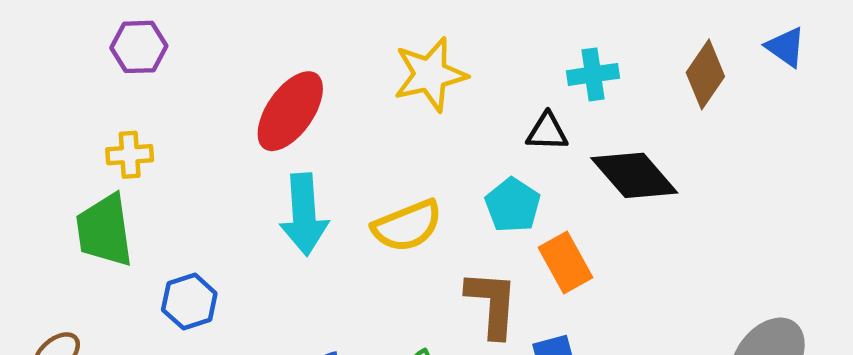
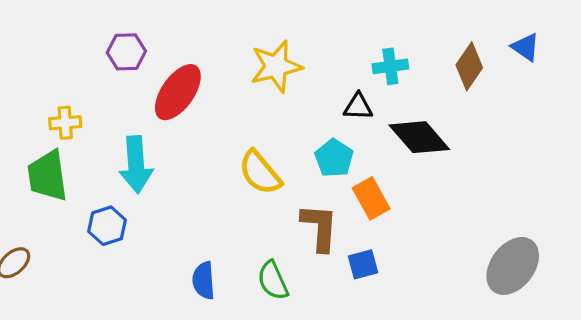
purple hexagon: (139, 47) -> (126, 52), moved
cyan arrow: (304, 214) -> (136, 165), moved
yellow semicircle: (407, 226) -> (260, 173), turned 72

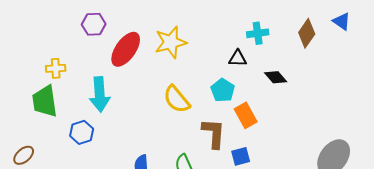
yellow star: (276, 66) -> (171, 42), moved
black diamond: (419, 137) -> (276, 77), size x0.6

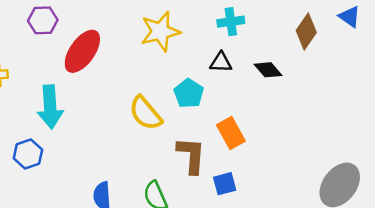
cyan cross: (258, 33) -> (231, 22), moved
yellow star: (171, 42) -> (160, 32), moved
black diamond: (276, 77) -> (268, 70), moved
cyan pentagon: (223, 90) -> (189, 93), moved

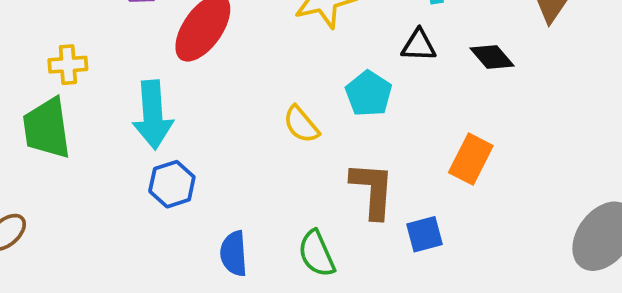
yellow semicircle: (145, 113) -> (301, 124), size x0.7
orange rectangle: (231, 133) -> (471, 159), moved, turned 56
blue hexagon: (28, 154) -> (172, 184), moved

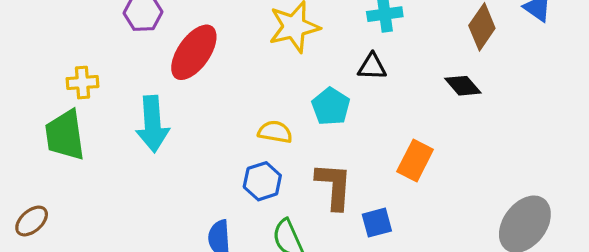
black diamond: (492, 57) -> (463, 86), moved
yellow semicircle: (301, 124) -> (275, 132), turned 140
blue hexagon: (172, 184) -> (262, 181), moved

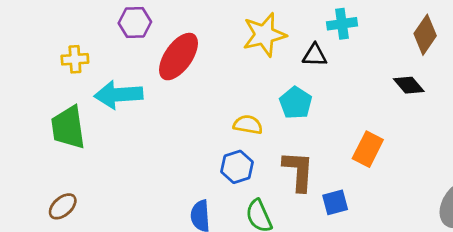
black triangle: (372, 67) -> (315, 55), moved
yellow cross: (82, 83) -> (75, 59), moved
cyan arrow: (153, 124) -> (119, 95), moved, turned 90
brown ellipse: (32, 221) -> (63, 206), moved

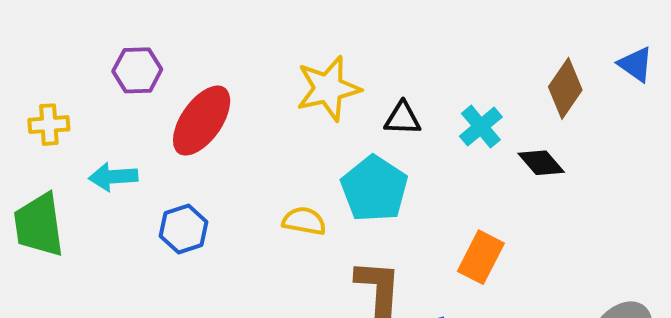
cyan cross: (342, 24) -> (481, 127), moved, turned -32
cyan arrow: (119, 95) -> (113, 177), size x0.7
cyan pentagon: (296, 103) -> (374, 189), size x1.4
blue hexagon: (237, 167) -> (184, 229), moved

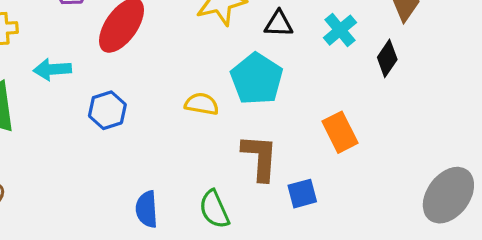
black diamond: (541, 163) -> (387, 58), turned 75
orange rectangle: (481, 257) -> (340, 132), turned -54

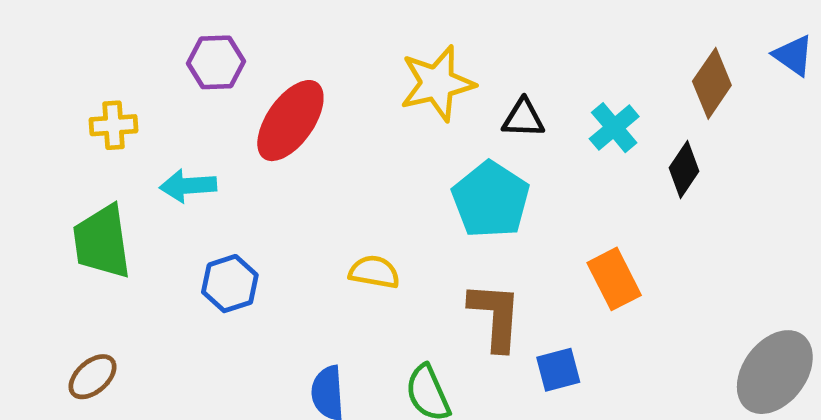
yellow semicircle: (202, 104) -> (374, 272), moved
blue hexagon: (107, 110) -> (230, 284), moved

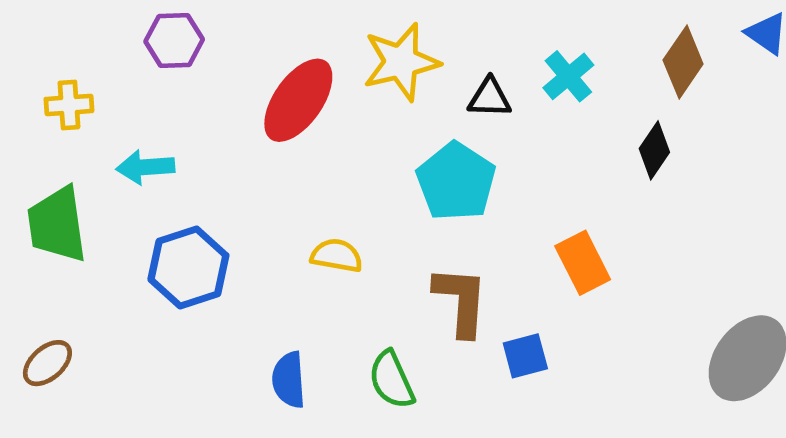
red ellipse: (290, 121) -> (298, 100), moved
cyan cross: (614, 128) -> (568, 76), moved
blue hexagon: (230, 284) -> (188, 267), size x1.4

